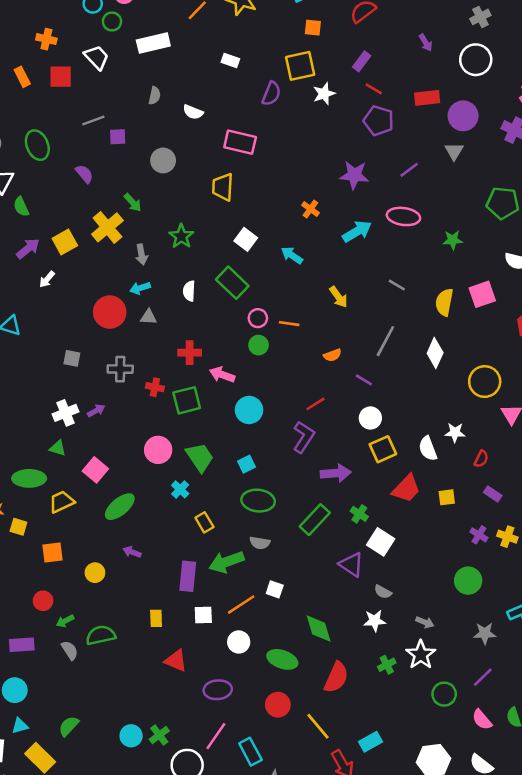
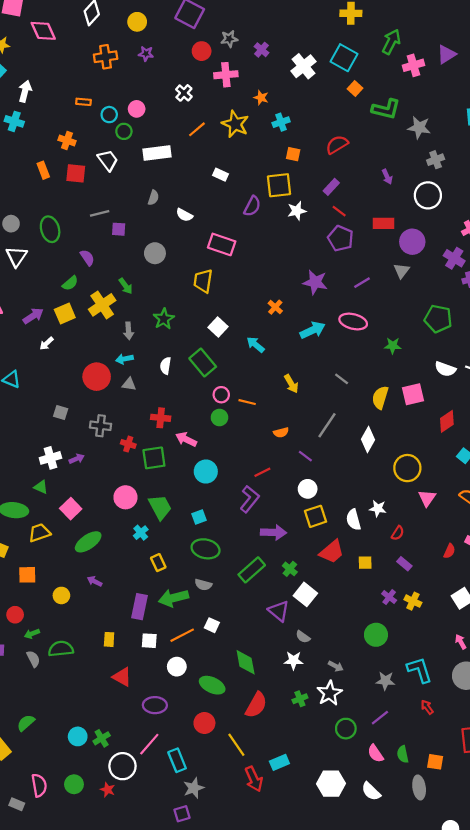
green semicircle: (21, 207) -> (70, 283), moved, turned -112

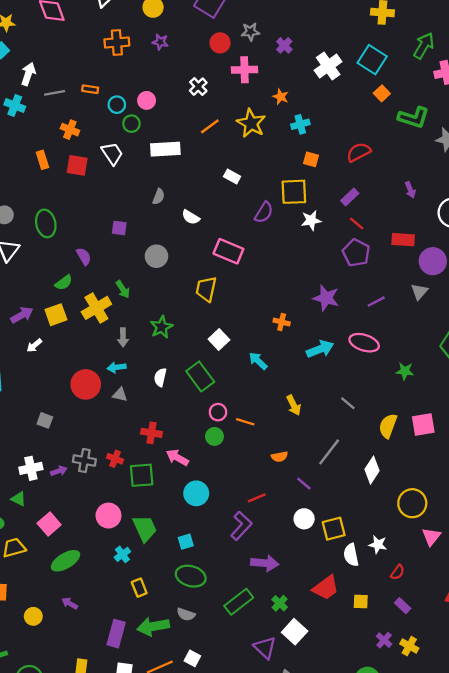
gray line: (100, 213) -> (55, 93), moved
orange cross: (275, 307) -> (282, 322), turned -32
gray cross: (101, 426) -> (84, 460), moved
yellow square: (315, 516) -> (334, 529), moved

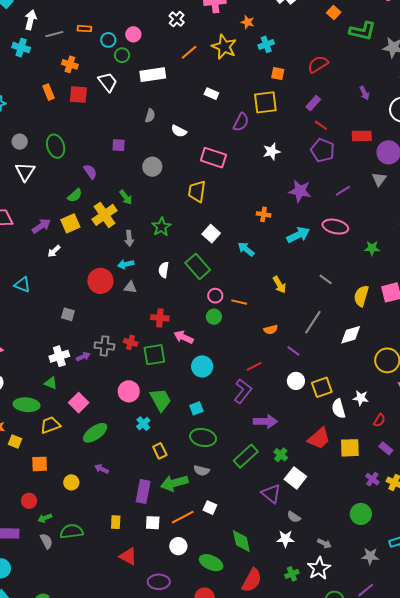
white star: (311, 220) -> (272, 152), moved
white diamond: (372, 470) -> (351, 335), turned 45
yellow square: (361, 602) -> (350, 448), size x1.5

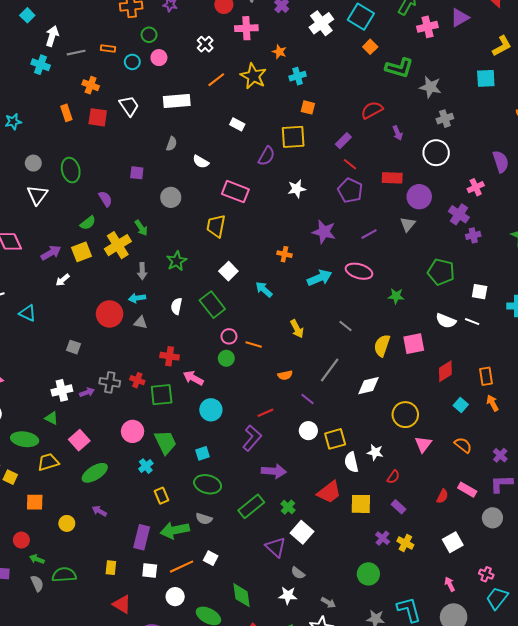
green circle: (122, 55) -> (149, 35), moved
red semicircle: (318, 64) -> (372, 110), moved
green arrow: (45, 518) -> (37, 559), turned 40

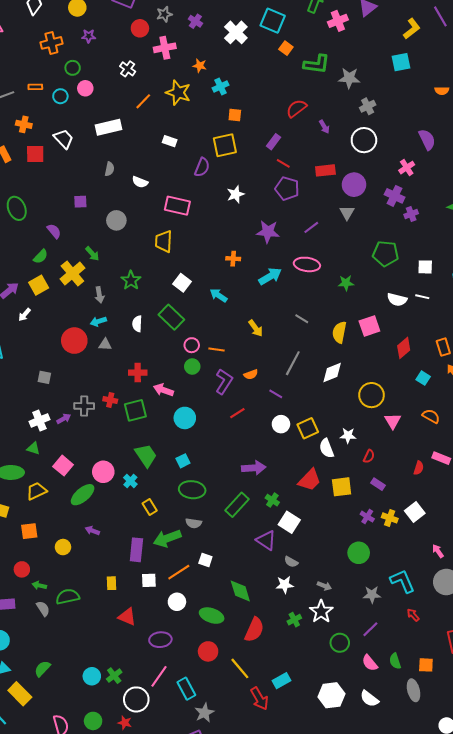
pink circle: (133, 431) -> (103, 472), moved
purple L-shape: (252, 438) -> (224, 381), moved
white square: (453, 542) -> (415, 512), moved

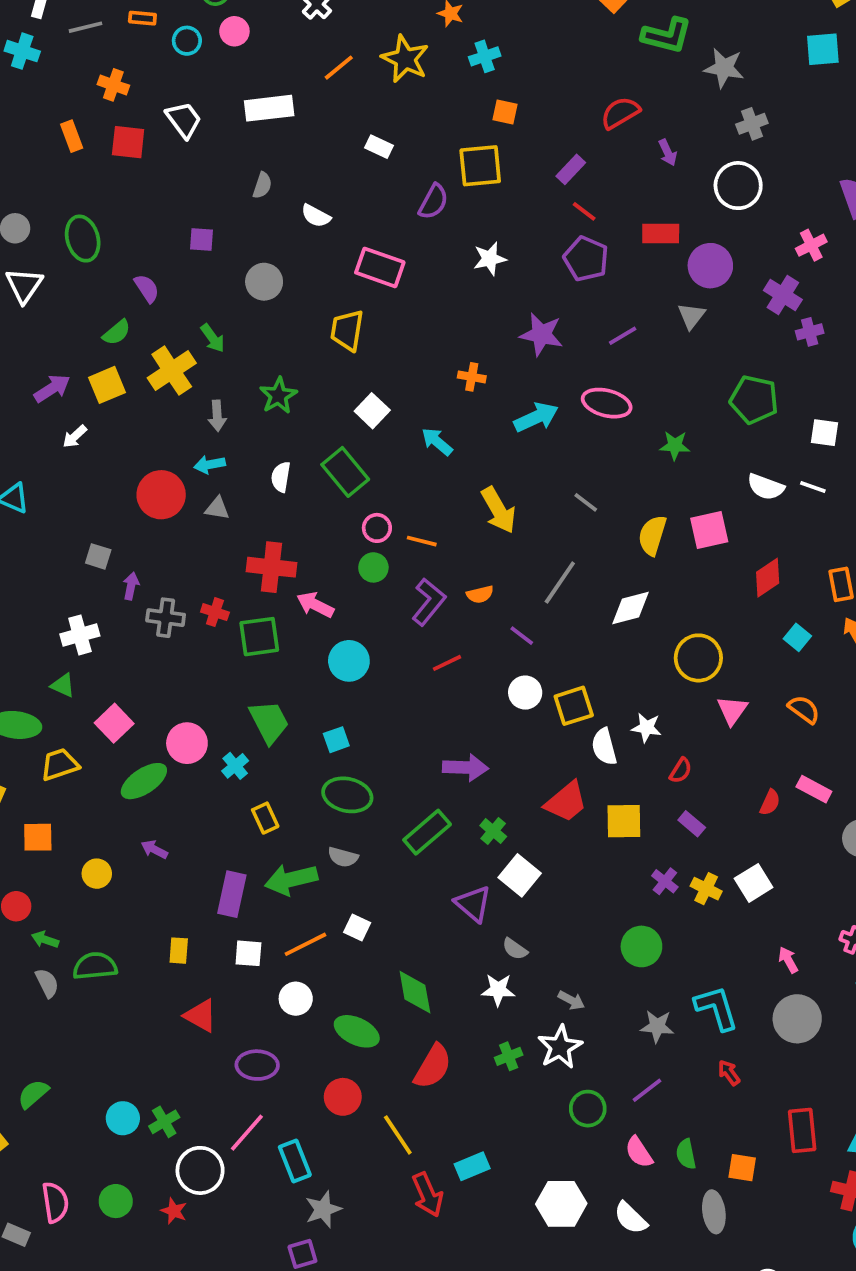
yellow arrow: (256, 328) -> (498, 510), size x1.4
red cross: (138, 373) -> (271, 567), size x1.4
purple arrow: (64, 419) -> (131, 586), moved, turned -56

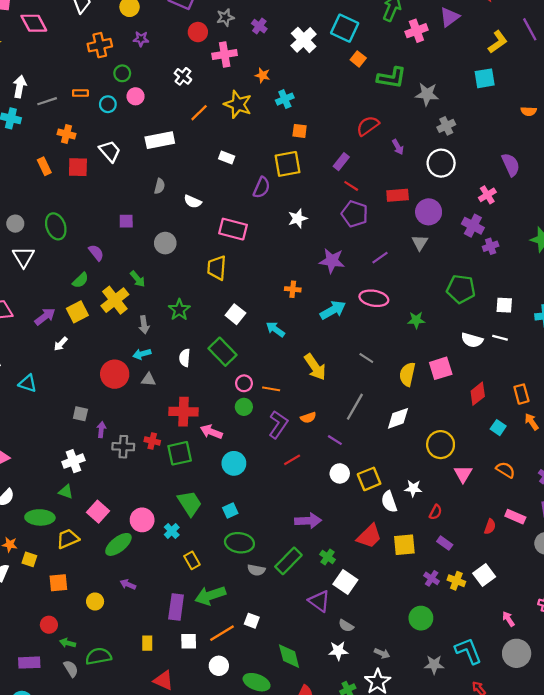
gray semicircle: (343, 857) -> (256, 570), moved

